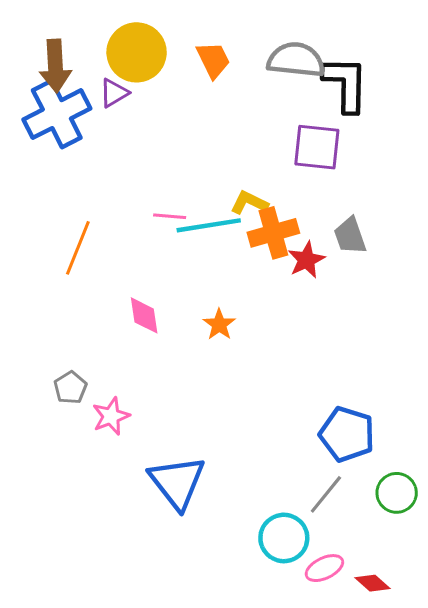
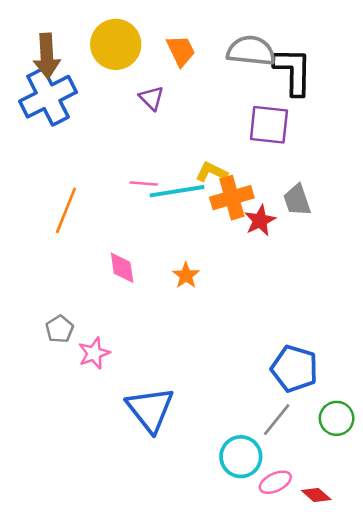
purple triangle: (114, 93) -> (151, 98), moved, turned -44

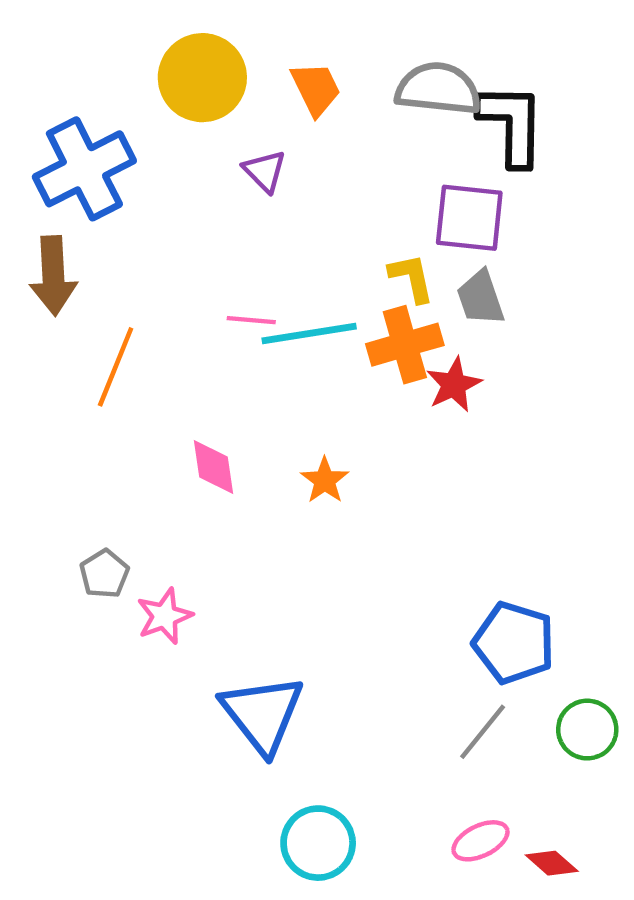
brown arrow: (47, 56) -> (53, 276), moved
yellow L-shape: (211, 172) -> (411, 278), moved, turned 52
gray trapezoid: (297, 200) -> (480, 298), moved
cyan circle: (241, 457) -> (318, 843), moved

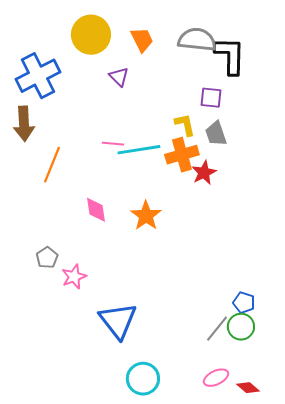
purple square: (469, 218) -> (211, 98), size x0.7
orange star: (325, 480) -> (146, 216), size x1.4
blue pentagon: (514, 643) -> (244, 303), moved, size x0.6
green circle: (587, 730) -> (241, 327), moved

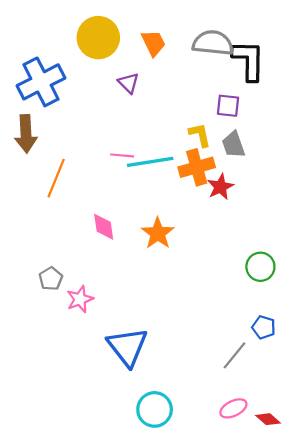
green circle: (241, 327) -> (260, 267), moved

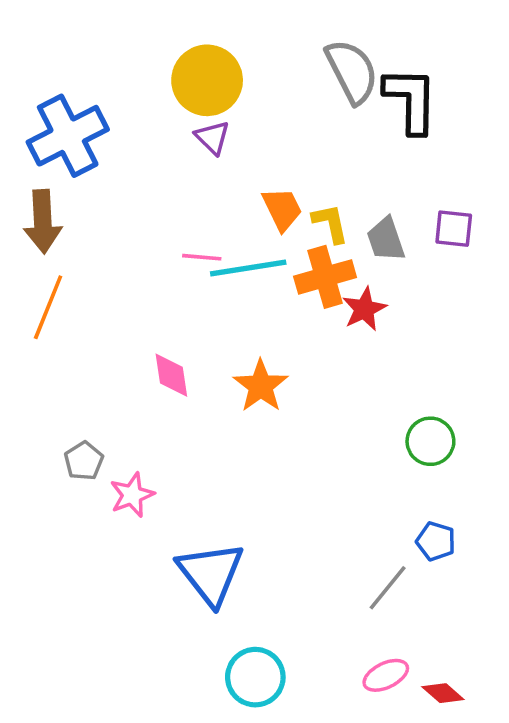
yellow circle: (98, 38) -> (207, 80), moved
orange trapezoid: (153, 43) -> (282, 209), moved
gray semicircle: (213, 43) -> (352, 71), turned 57
purple square: (228, 106) -> (454, 229), moved
orange line: (56, 178) -> (48, 307), moved

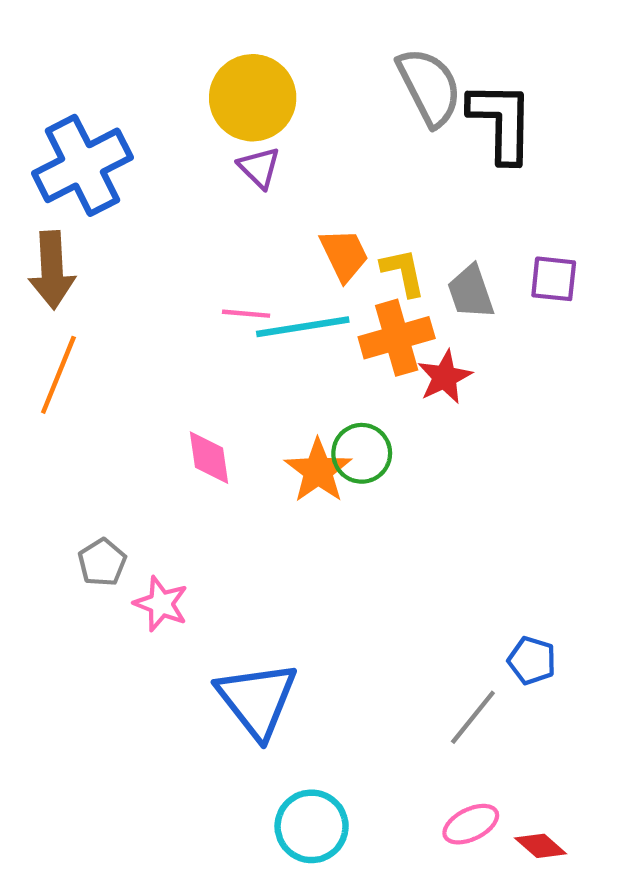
green circle: (430, 441) -> (362, 453), moved
pink star: (132, 495) -> (161, 604), turned -30

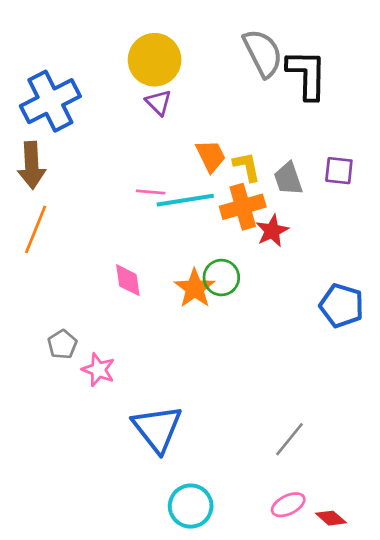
blue pentagon: (532, 661) -> (342, 306), moved, size x1.5

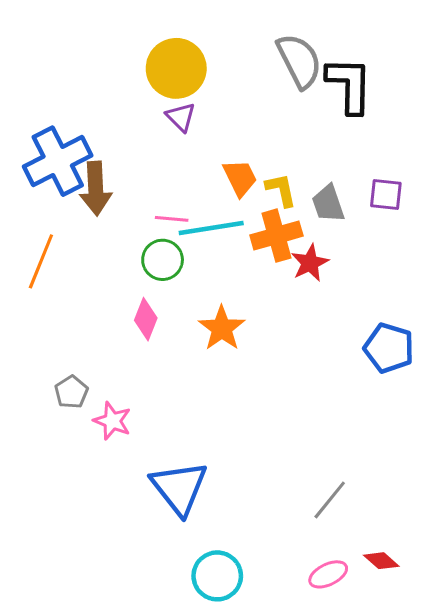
blue cross: (50, 101) -> (58, 161), moved
brown arrow: (32, 165) -> (96, 188), moved
green circle: (221, 278) -> (163, 260), moved
pink diamond: (128, 280) -> (146, 319), turned 30
red diamond: (331, 518) -> (381, 561), moved

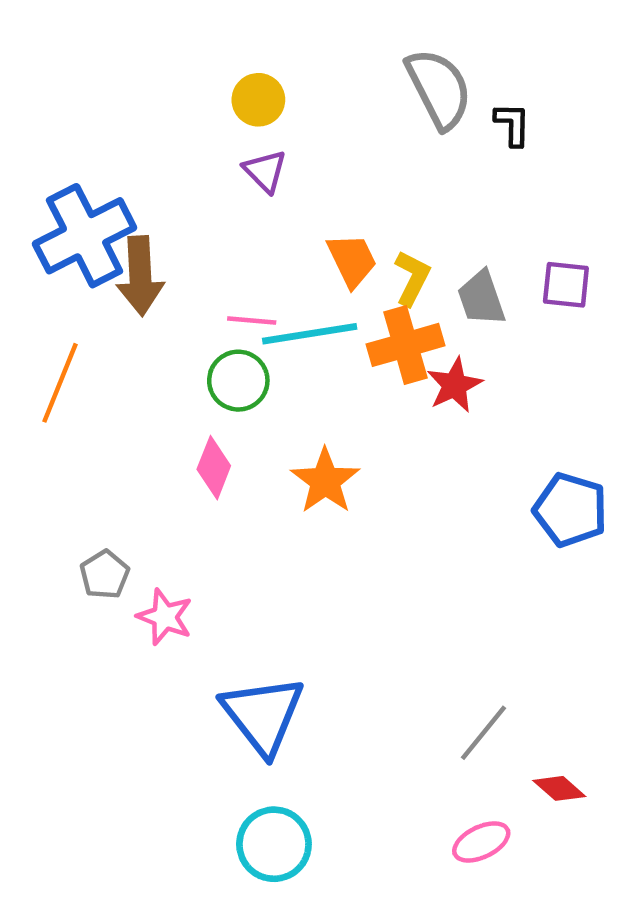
yellow circle: (176, 68) -> (258, 100), size x0.6
black L-shape: (349, 85) -> (512, 124), size x0.5
yellow L-shape: (281, 190) -> (412, 278), turned 39
red diamond: (381, 561) -> (559, 788), moved
cyan circle: (217, 576) -> (274, 844), moved

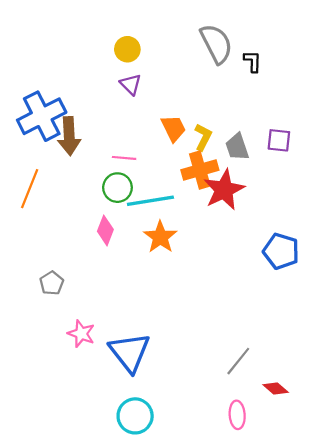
cyan line: (310, 334) -> (150, 201), moved
red star: (455, 385) -> (224, 190), size x1.5
pink star: (165, 617) -> (81, 334), moved
pink ellipse: (481, 842) -> (237, 415), turned -68

